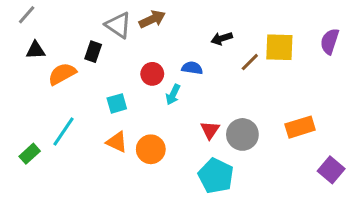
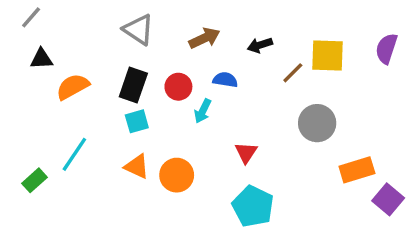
brown arrow: (152, 19) -> (204, 38), moved
black rectangle: (93, 52) -> (133, 85), moved, size x1.4
orange rectangle: (300, 127) -> (357, 170), moved
gray circle: (242, 134) -> (317, 123), moved

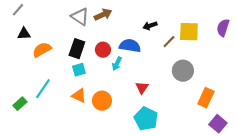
brown arrow: (204, 38) -> (103, 15), moved
blue semicircle: (225, 80) -> (130, 46), size x1.5
orange rectangle: (357, 170) -> (206, 98), turned -48
purple square: (388, 199) -> (218, 124), moved

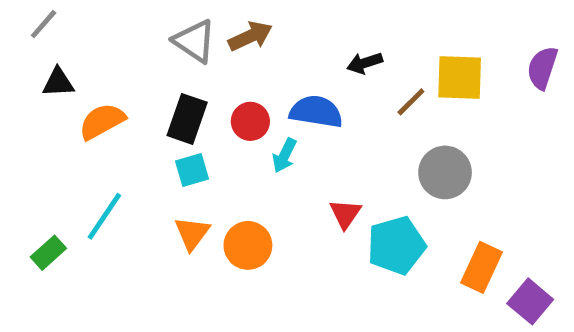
orange triangle: (79, 96) -> (192, 233), turned 42
orange rectangle: (206, 98) -> (482, 267), moved
cyan pentagon: (146, 119) -> (396, 245), moved, turned 30

